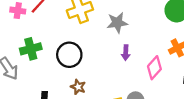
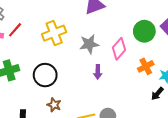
pink diamond: (154, 68) -> (119, 49), moved

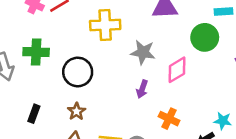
green circle: (144, 31) -> (205, 37), moved
orange cross: (146, 66) -> (169, 119), moved, turned 35

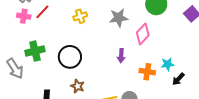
yellow cross: (105, 25) -> (80, 16), size x0.6
gray star: (143, 52) -> (119, 18), moved
cyan star: (223, 121) -> (168, 64), moved

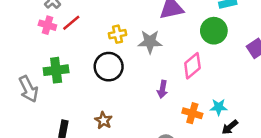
gray star: (119, 18) -> (150, 42), moved
black circle: (70, 57) -> (109, 67), moved

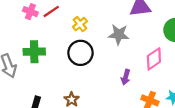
yellow cross: (117, 34) -> (80, 24), moved, turned -32

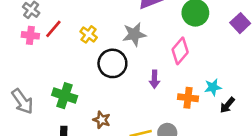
green cross: (34, 52) -> (65, 96), moved, turned 35
black circle: (80, 53) -> (112, 63), moved

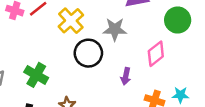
yellow cross: (89, 34) -> (71, 21), size x1.5

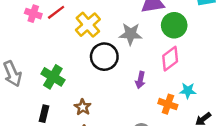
green circle: (178, 20) -> (174, 25), moved
cyan star: (180, 95) -> (188, 91), moved

